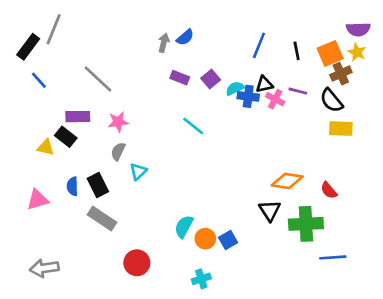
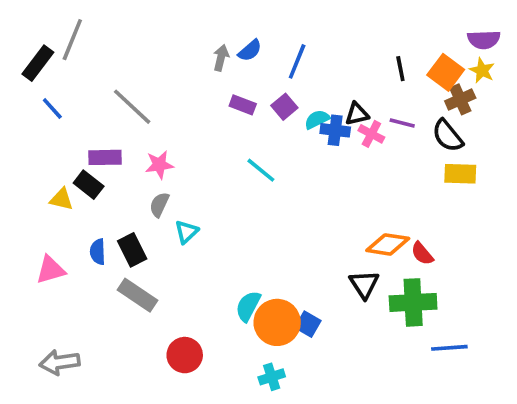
blue line: (259, 45) -> (297, 61), moved
orange square: (330, 53) -> (446, 72), turned -30
red semicircle: (329, 190) -> (422, 254), moved
orange circle: (205, 239) -> (277, 322), size x1.6
blue square: (228, 240) -> (308, 324), turned -30

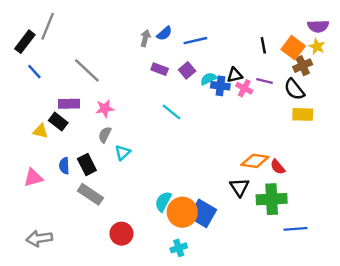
blue line: (297, 61) -> (195, 41), turned 55
blue square: (308, 324) -> (203, 213), size x1.6

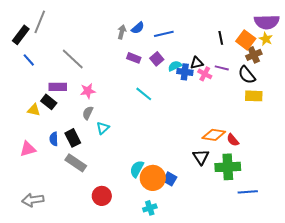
purple semicircle: (318, 26) -> (267, 22), size x1.4
blue square: (203, 213) -> (170, 179), size x0.6

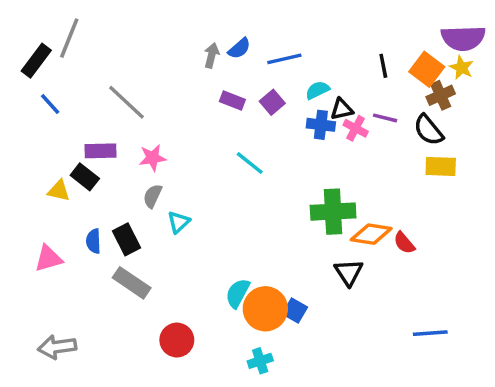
cyan semicircle: (175, 66) -> (317, 90), moved
green cross: (228, 167) -> (333, 212), moved

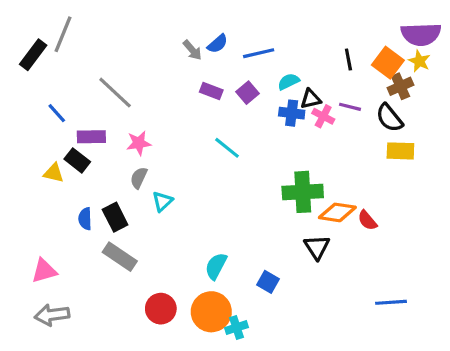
gray arrow: (212, 55) -> (192, 50), turned 125
blue line: (50, 104) -> (57, 113), moved
pink triangle: (48, 258) -> (44, 271), moved
orange circle: (265, 309) -> (211, 312), moved

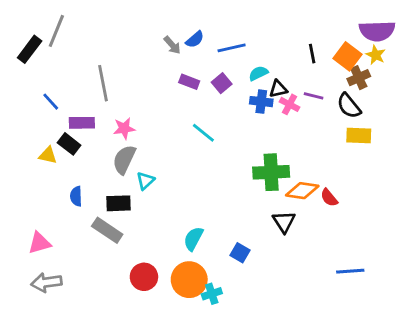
gray line: (115, 93) -> (103, 83), turned 36
gray semicircle: (139, 178) -> (124, 160), size x1.5
black rectangle: (115, 217) -> (119, 203), moved, turned -65

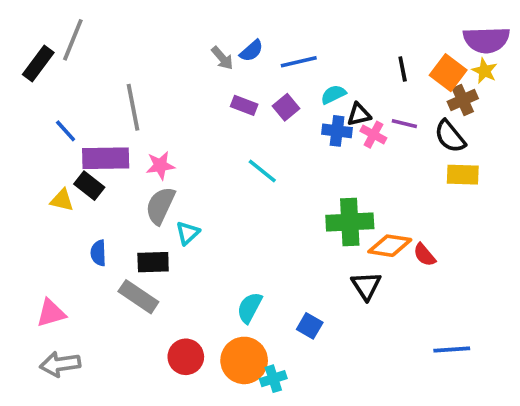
purple rectangle: (82, 123) -> (106, 158), size x1.4

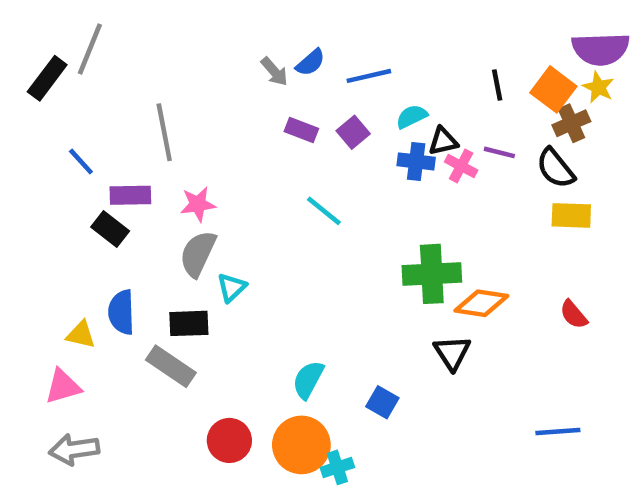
purple rectangle: (106, 158) -> (130, 195), size x0.7
yellow triangle: (62, 200) -> (81, 335), moved
blue semicircle: (98, 253) -> (121, 312), size x1.4
red semicircle: (424, 255) -> (574, 314), moved

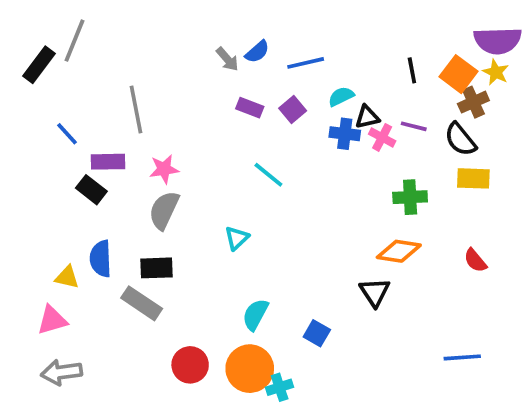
green cross: (432, 274) -> (410, 197), moved, size x0.7
cyan triangle: (232, 287) -> (237, 238), moved

